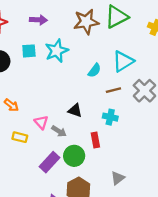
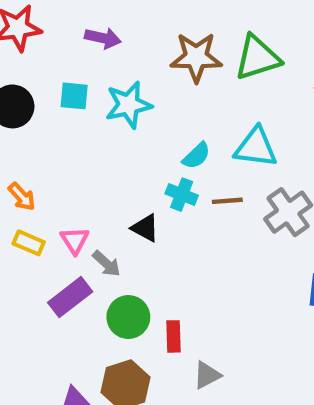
cyan triangle: (123, 61) -> (256, 147), turned 30
cyan cross: (110, 117) -> (182, 195), moved
yellow rectangle: (20, 137) -> (29, 243), moved
red rectangle: (95, 140) -> (173, 336), moved
purple rectangle: (49, 162) -> (70, 297), moved

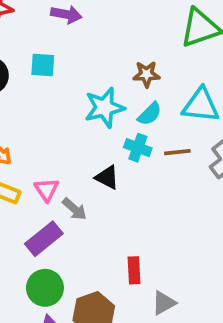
brown star: (196, 57) -> (146, 74), moved, size x0.6
cyan star: (128, 105) -> (104, 108), moved
green circle: (128, 317) -> (45, 288), moved

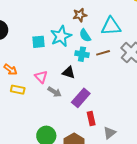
cyan square: (43, 65) -> (38, 42), moved
cyan semicircle: (150, 114) -> (85, 35), turned 112
pink triangle: (47, 190) -> (41, 77), moved
purple rectangle: (44, 239) -> (81, 98), moved

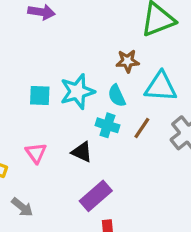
brown star: (80, 15) -> (128, 61), moved
brown line: (103, 53) -> (142, 128), turned -48
gray arrow: (55, 92) -> (22, 207), moved

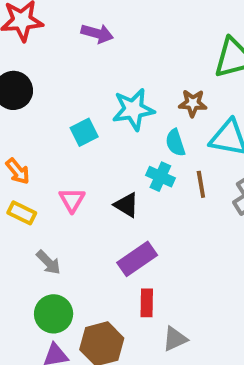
cyan star: (77, 92) -> (133, 109), moved
cyan square: (40, 96) -> (84, 132), turned -35
brown line: (142, 128) -> (201, 184), turned -50

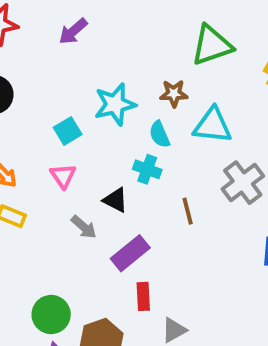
purple arrow: (97, 33) -> (73, 31), turned 128
brown line: (201, 184) -> (188, 211), moved
pink triangle: (72, 200) -> (63, 176), moved
gray arrow: (48, 262) -> (84, 227), moved

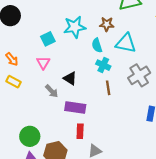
cyan cross: (147, 169) -> (103, 65), moved
purple rectangle: (130, 253) -> (75, 108), turned 42

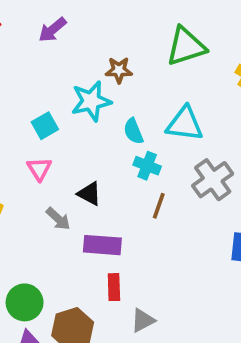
brown star: (107, 24) -> (119, 70), moved
brown line: (108, 88) -> (159, 206), turned 32

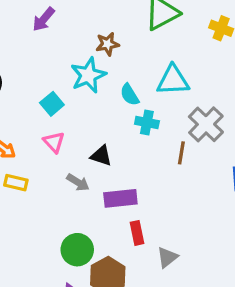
brown line: (159, 206) -> (181, 153), moved
green circle: (25, 302) -> (77, 250), moved

